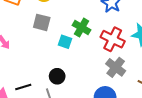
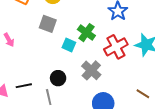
red cross: (113, 39) -> (116, 47), turned 30
gray cross: (116, 67) -> (91, 70), moved

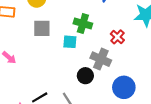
red cross: (116, 47) -> (117, 37), moved, size x0.6
black circle: (58, 78) -> (85, 76), moved

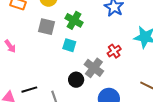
green cross: (83, 23) -> (74, 20), moved

